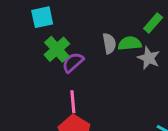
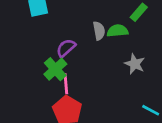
green cross: (57, 49) -> (55, 69), moved
gray star: (149, 58) -> (135, 64), moved

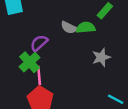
gray semicircle: (99, 31) -> (69, 27), turned 126
gray star: (135, 64) -> (101, 57), turned 30

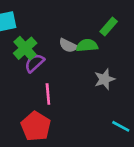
green cross: (30, 62) -> (25, 48), moved
pink line: (39, 75) -> (48, 94), moved

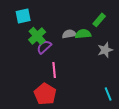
gray semicircle: (68, 45) -> (69, 34), turned 144
gray star: (105, 79) -> (105, 50), moved
cyan line: (121, 126) -> (108, 94), turned 40

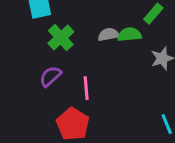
purple semicircle: (44, 47) -> (50, 76), moved

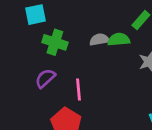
green cross: (61, 38) -> (55, 42), turned -30

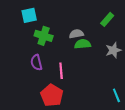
green semicircle: (119, 40) -> (83, 44), moved
purple semicircle: (45, 78) -> (36, 63), turned -63

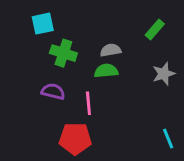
green semicircle: (83, 44) -> (106, 71), moved
purple semicircle: (36, 63) -> (53, 91), turned 119
red pentagon: (52, 95) -> (75, 139), turned -30

